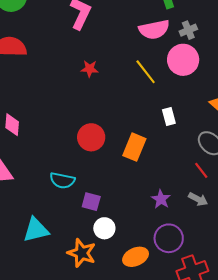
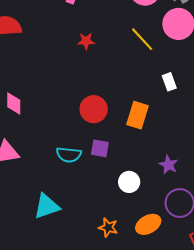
purple square: (91, 202) -> (100, 148), moved
white circle: (104, 228) -> (129, 182), moved
orange star: (82, 253) -> (108, 228), moved, size x0.7

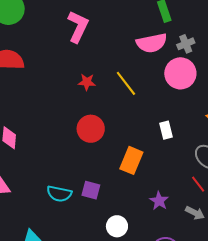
yellow line: (142, 39) -> (126, 83), moved
red circle: (94, 109) -> (91, 129), moved
purple star: (168, 165) -> (159, 201), moved

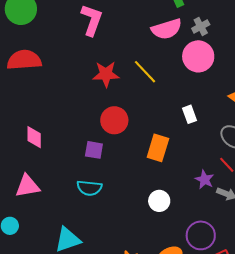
red star: (87, 82) -> (106, 74), size x1.5
purple square: (91, 190) -> (94, 150), moved
purple star: (159, 201) -> (205, 180), moved
white circle: (117, 226) -> (159, 201), moved

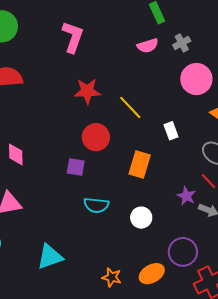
pink semicircle: (167, 29) -> (148, 46), size x0.7
pink circle: (198, 56) -> (196, 79), moved
yellow line: (145, 72) -> (130, 107), moved
cyan semicircle: (89, 188) -> (96, 205), moved

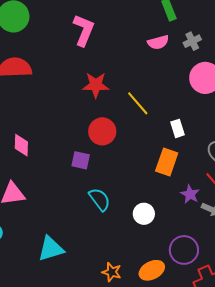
orange rectangle: (140, 165) -> (167, 162), moved
cyan semicircle: (96, 205) -> (100, 199), turned -135

